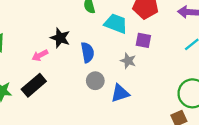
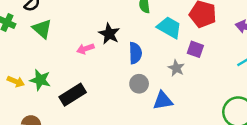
black rectangle: (34, 85) -> (73, 95), moved

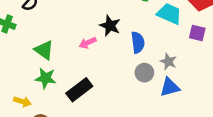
green triangle: (42, 29) -> (44, 50), moved
gray star: (176, 68) -> (168, 62), moved
yellow arrow: (16, 81) -> (22, 101), moved

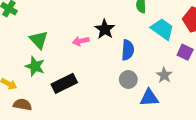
gray star: (168, 62) -> (164, 75), moved

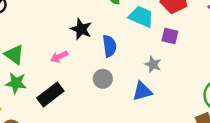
pink arrow: (81, 41) -> (59, 57), moved
gray circle: (128, 79) -> (103, 79), moved

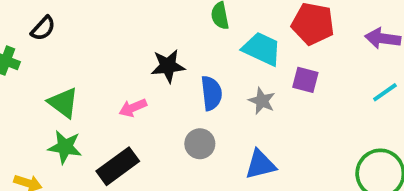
black star: (81, 29) -> (168, 66), turned -30
gray star: (153, 64) -> (262, 101), moved

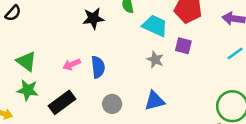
black star: (168, 66) -> (93, 18), moved
blue semicircle: (211, 93) -> (98, 67), moved
gray circle: (200, 144) -> (112, 104), moved

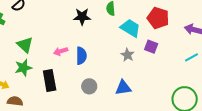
green star: (28, 90) -> (23, 68), turned -30
black rectangle: (62, 102) -> (50, 81), turned -70

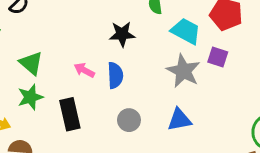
black star: (82, 17) -> (122, 34), moved
pink arrow: (61, 51) -> (84, 70), turned 48
gray star: (128, 55) -> (183, 71), size x1.6

